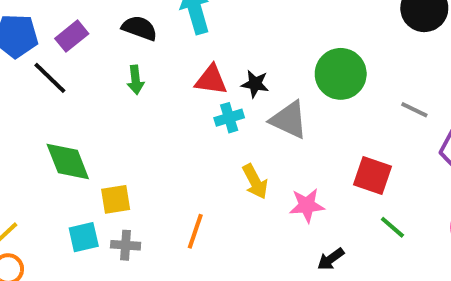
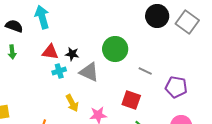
gray line: (414, 110) -> (145, 71), moved

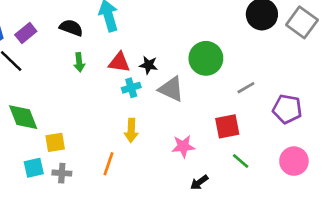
green arrow: (12, 52) -> (79, 62), moved
gray line: (145, 71) -> (246, 88), turned -56
red square: (131, 100) -> (227, 126), turned -30
yellow arrow: (72, 103) -> (131, 130), moved, turned 30

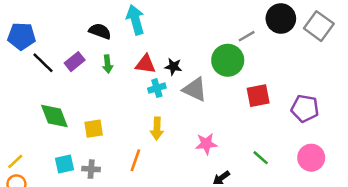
purple rectangle: (26, 33) -> (75, 62), moved
gray line: (246, 88) -> (247, 36), moved
red square: (227, 126) -> (258, 96), moved
yellow square: (55, 142) -> (94, 129), moved

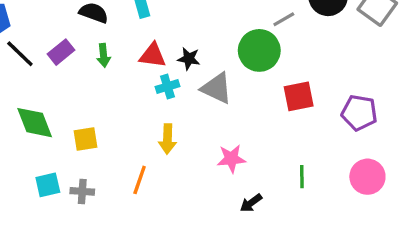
green line: (261, 158) -> (302, 177), turned 48

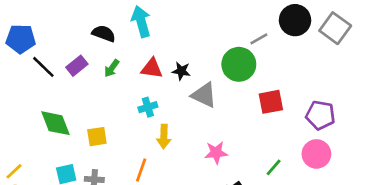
green arrow: (104, 55) -> (112, 68), turned 42
cyan cross: (167, 87) -> (148, 107), moved
green line: (302, 177) -> (274, 167), turned 42
pink circle: (367, 177) -> (316, 154), moved

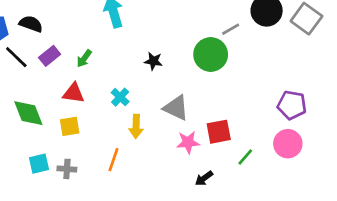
black semicircle: (104, 34) -> (31, 24), moved
red triangle: (152, 68) -> (74, 93), moved
gray triangle: (204, 95) -> (176, 108), moved
red square: (271, 102) -> (219, 132), moved
cyan cross: (148, 107) -> (120, 97), turned -30

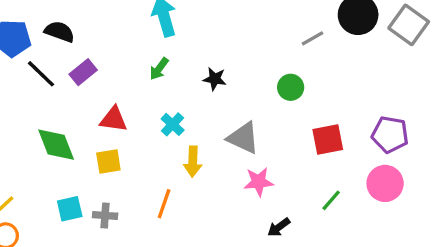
green circle: (211, 54) -> (291, 87), moved, size x0.6
green arrow: (84, 58) -> (159, 69), moved
red square: (219, 132) -> (328, 140), moved

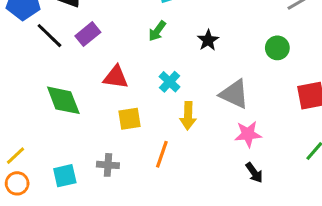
black star: (215, 79) -> (208, 40), turned 30
yellow square: (108, 162) -> (129, 119), moved
cyan square: (70, 209) -> (65, 176), moved
black arrow: (279, 227) -> (254, 173), moved, turned -90

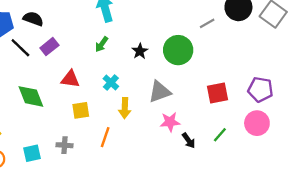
green circle: (277, 48) -> (178, 50), moved, size x1.6
gray triangle: (234, 94) -> (160, 92), turned -45
black arrow: (254, 173) -> (189, 141), moved

